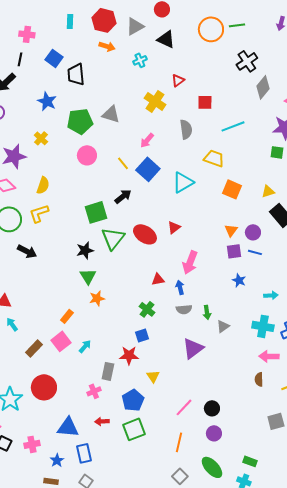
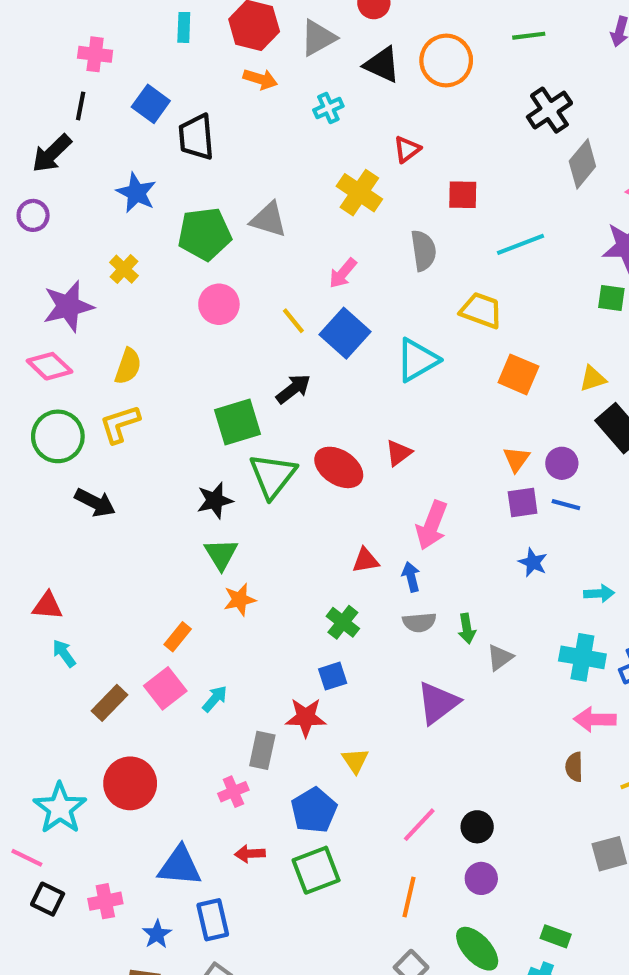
orange circle: (211, 29) -> (446, 60), moved

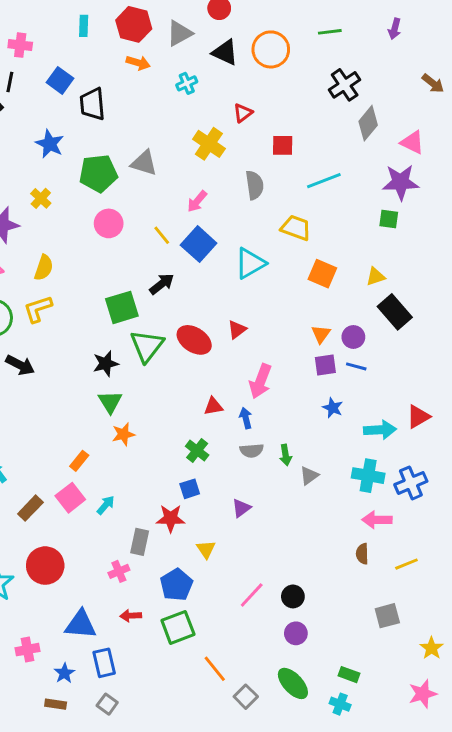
cyan arrow: (599, 593) -> (380, 430), size x1.5
purple triangle: (438, 703) -> (241, 508), moved, size x0.6
orange line: (409, 897) -> (215, 669), moved, turned -52

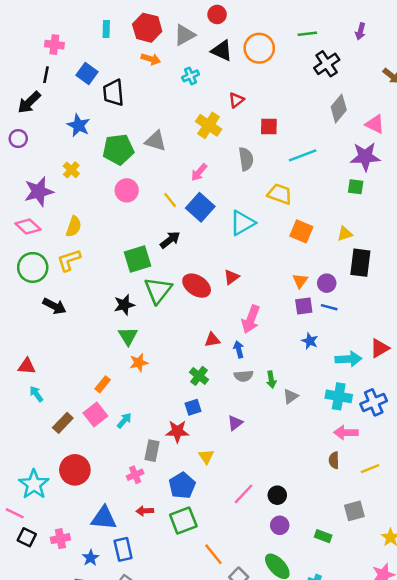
black cross: (345, 85) -> (327, 64), moved
black rectangle: (395, 312) -> (360, 263), turned 48
green rectangle: (349, 675) -> (323, 536), moved

